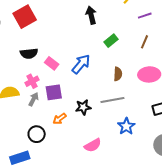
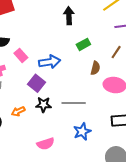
blue arrow: (81, 64) -> (50, 62), turned 30
brown semicircle: (118, 74) -> (95, 68), moved
purple square: (54, 92) -> (37, 83), moved, turned 36

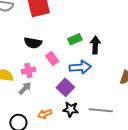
black arrow: (69, 16) -> (95, 45), moved
green rectangle: (83, 44) -> (75, 39), moved

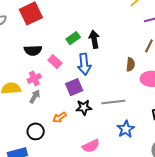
blue arrow: (80, 67) -> (84, 64), turned 100
purple square: (65, 87) -> (74, 87), turned 36

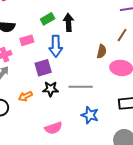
pink rectangle: (55, 62) -> (27, 40), turned -64
blue star: (126, 129) -> (90, 115), turned -30

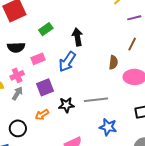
green rectangle: (48, 19) -> (46, 29), moved
blue arrow: (56, 46) -> (67, 62), turned 40
purple square: (43, 68) -> (45, 87), moved

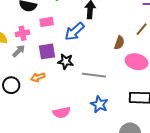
black star: (66, 105) -> (66, 61), moved

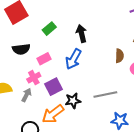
pink cross: (23, 33) -> (34, 78), moved
black star: (66, 61) -> (73, 101), moved
orange arrow: (38, 77) -> (53, 114), size x1.6

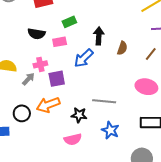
brown semicircle: (119, 56) -> (122, 48), moved
pink rectangle: (44, 59) -> (60, 42), moved
black star: (73, 101) -> (79, 115), moved

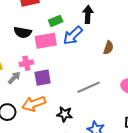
black arrow: (99, 36) -> (88, 14), moved
pink rectangle: (60, 42) -> (46, 41), size x1.5
blue arrow: (84, 58) -> (73, 36), moved
gray line: (104, 101) -> (89, 87), moved, turned -30

